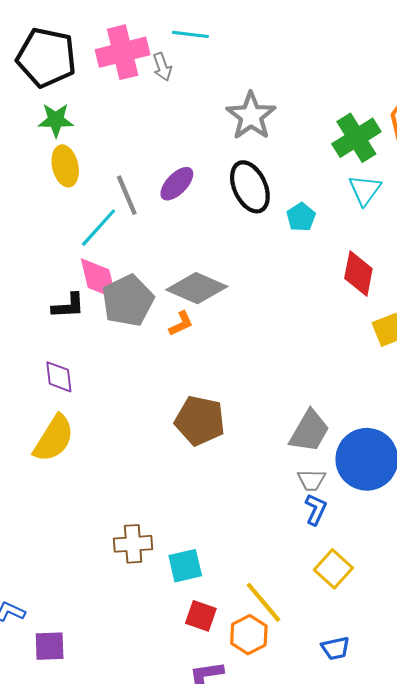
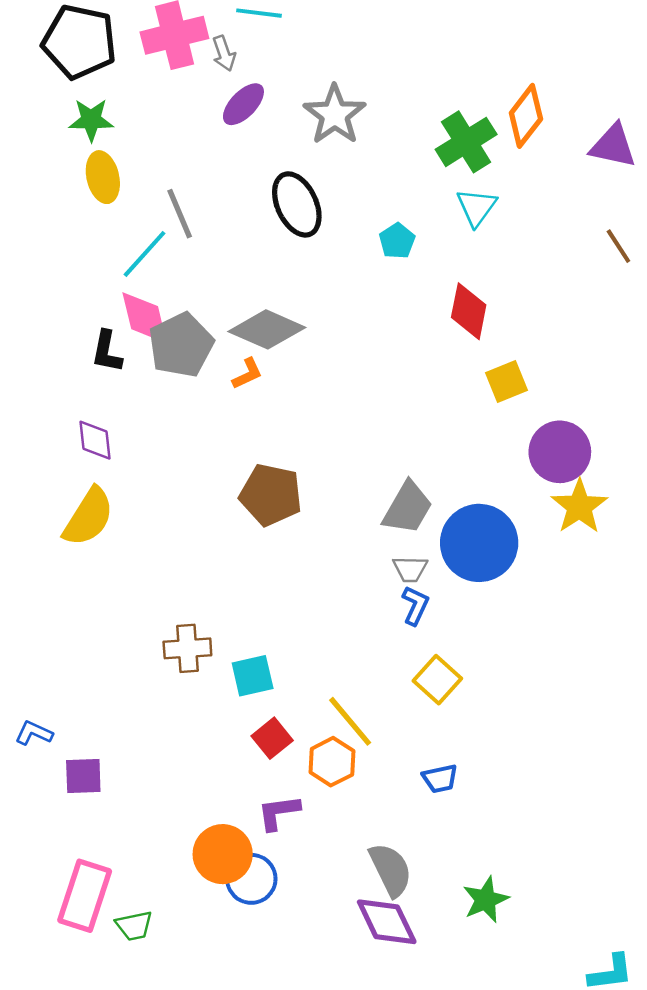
purple ellipse: (177, 184) -> (243, 104), moved
black ellipse: (250, 187) -> (297, 204), moved
black L-shape: (68, 306) -> (107, 352), turned 104
red square: (201, 616) -> (272, 738), turned 32

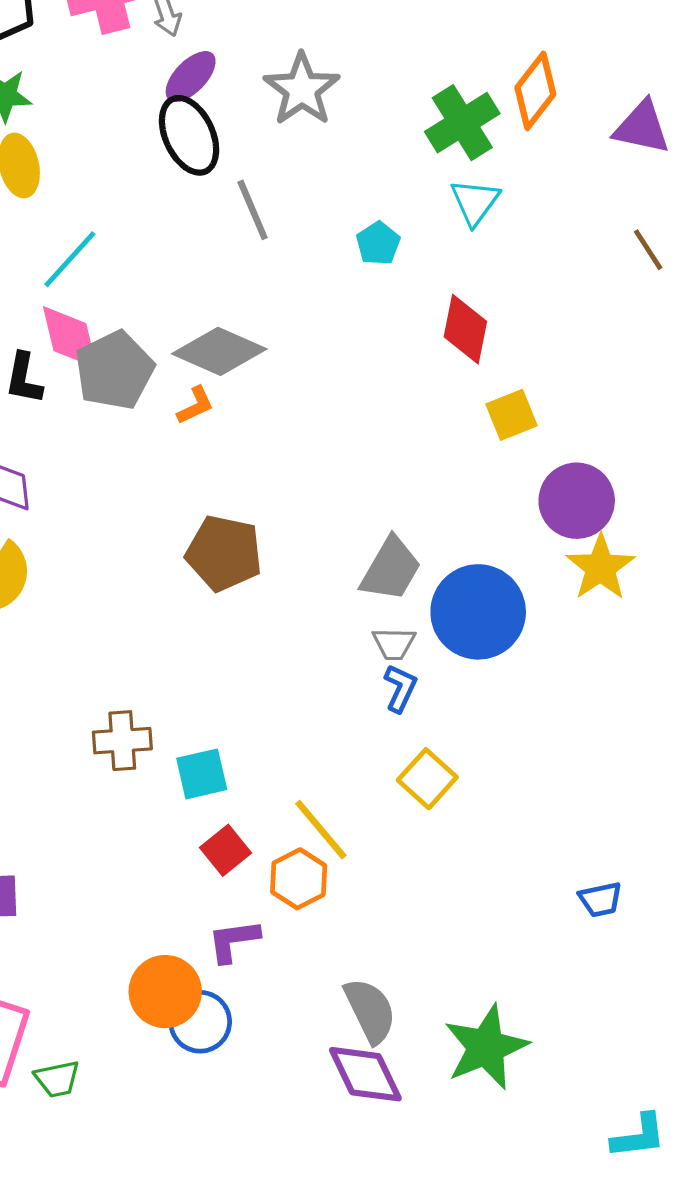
black ellipse: (297, 204) -> (189, 135), moved
gray line: (180, 214) -> (253, 210), moved
blue trapezoid: (440, 779) -> (600, 899), moved
green star: (486, 900) -> (486, 1047), size x1.5

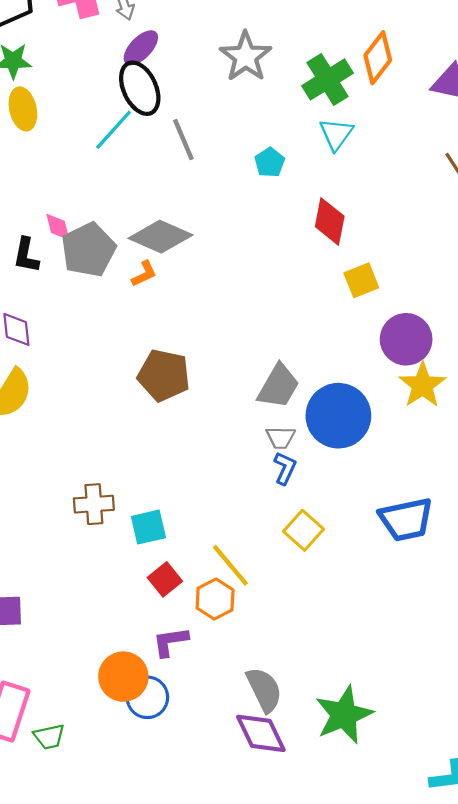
gray star: (302, 89) -> (246, 57), moved
cyan line: (70, 259) -> (114, 130), moved
pink diamond: (70, 337) -> (58, 227), size x0.6
blue trapezoid: (600, 899) -> (406, 519), moved, size x1.8

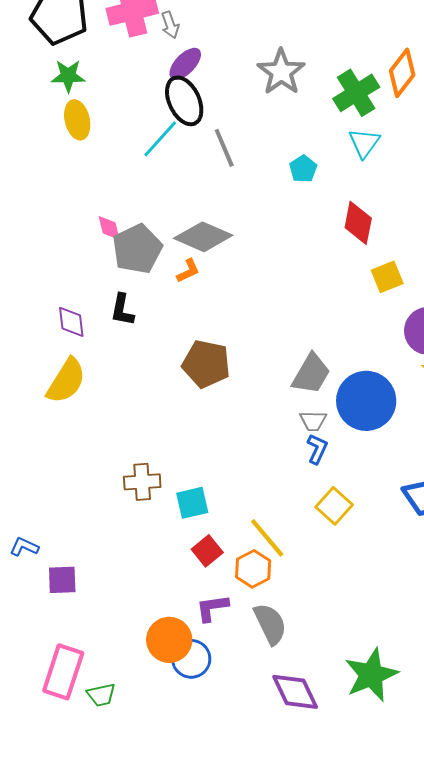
black L-shape: (26, 255) -> (122, 310), moved
gray semicircle: (264, 690) -> (270, 624), moved

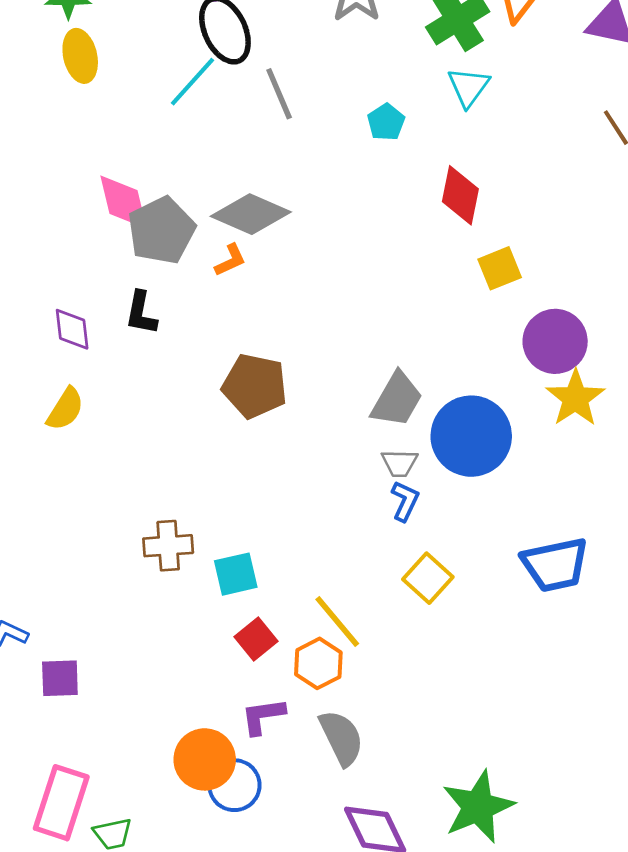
pink diamond: (109, 228) -> (123, 202), size x1.6
yellow semicircle: (66, 381) -> (65, 409), size x0.7

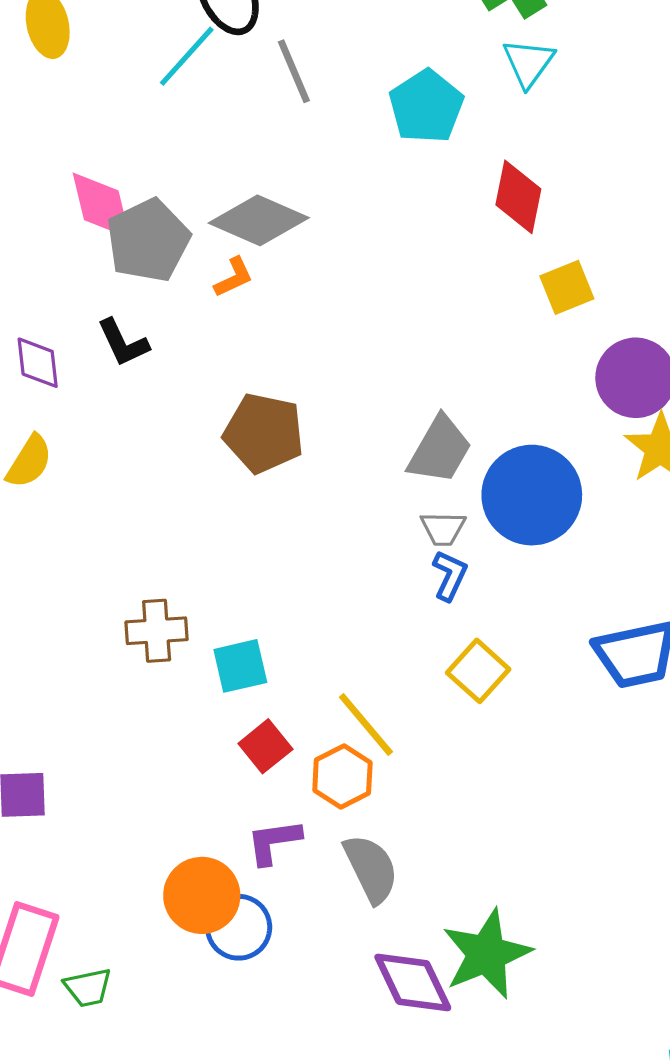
cyan pentagon: (386, 122) -> (426, 106), size x1.6
black L-shape: (141, 313) -> (123, 343), turned -36
green star: (478, 807) -> (487, 954), moved

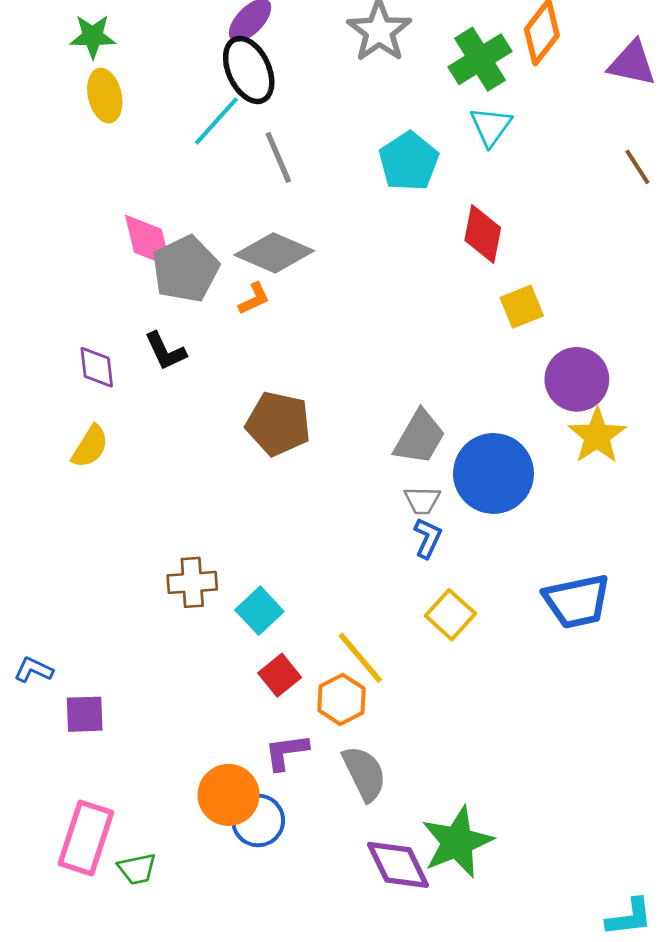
gray line: (294, 71) -> (278, 157), moved
cyan square: (240, 666) -> (259, 611), turned -30

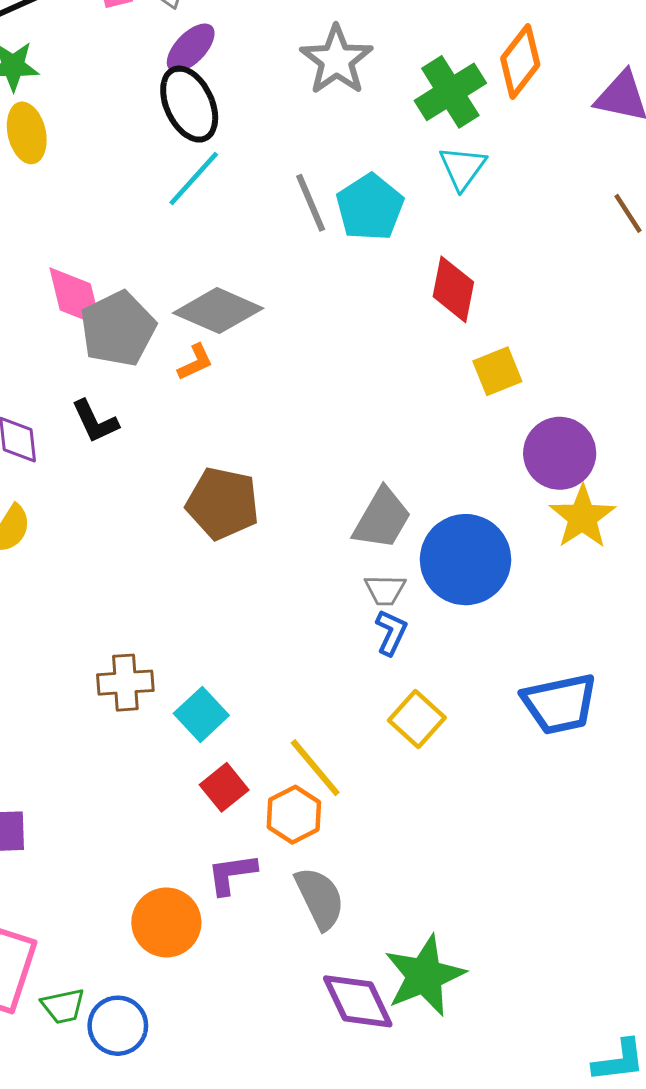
cyan line: (216, 121) -> (194, 178), moved
gray line: (278, 157) -> (311, 203), moved
blue circle: (258, 820) -> (118, 1026), moved

